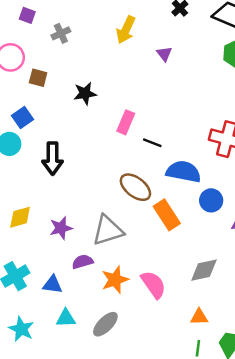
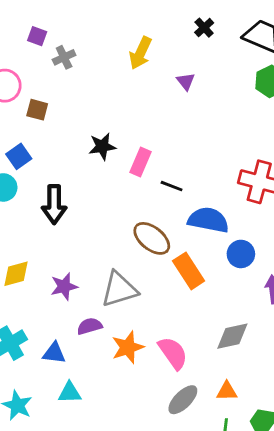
purple square: (27, 15) -> (37, 36), moved
black star: (85, 93) -> (102, 146), moved
gray ellipse: (105, 324) -> (183, 400), moved

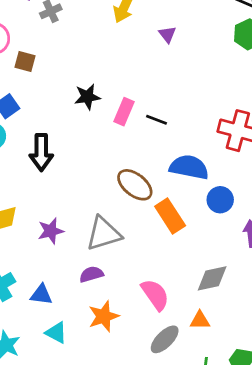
black line: (172, 186) -> (156, 120), moved
purple semicircle: (90, 326) -> (91, 274), moved
orange star: (128, 347) -> (104, 316), moved
orange triangle: (227, 391) -> (200, 320), moved
cyan triangle: (70, 393) -> (56, 333), turned 30

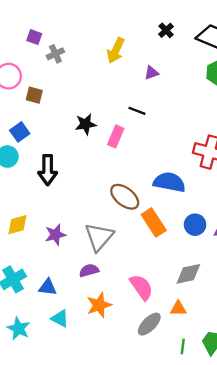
purple triangle: (167, 34) -> (151, 73), turned 48
black line: (156, 120) -> (137, 111), moved
blue circle: (220, 200) -> (195, 225), moved
gray triangle: (104, 234) -> (99, 237), turned -32

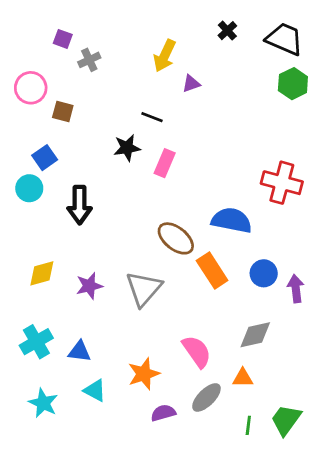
purple triangle: (151, 73) -> (191, 84), moved
black line: (137, 111) -> (152, 117), moved
purple semicircle: (89, 270) -> (163, 413), moved

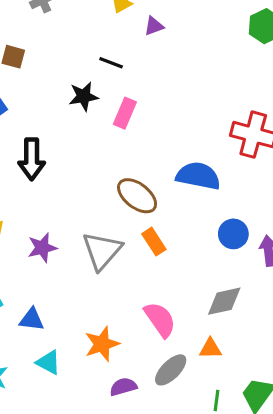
orange rectangle: (212, 271) -> (154, 242), moved, size x0.7

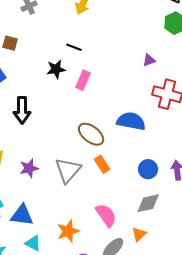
purple triangle: (154, 26) -> (149, 60), moved
blue circle: (233, 234) -> (148, 169), moved
blue triangle: (32, 320) -> (22, 215), size x1.4
orange triangle: (210, 349) -> (139, 234), turned -42

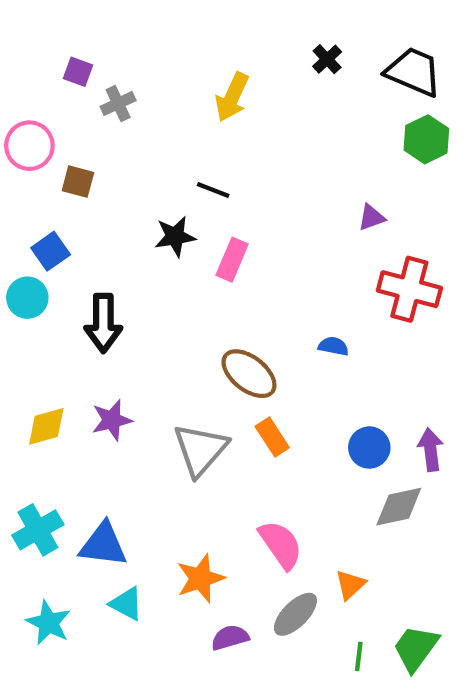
blue semicircle: (131, 121) -> (333, 346), size x0.5
purple star: (29, 168) -> (112, 420), moved
gray diamond: (148, 203) -> (399, 507), moved

